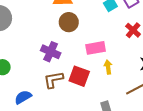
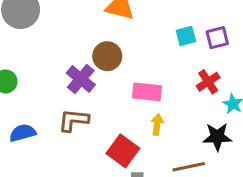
brown circle: (69, 22) -> (107, 56), moved
red square: (79, 76) -> (123, 151), moved

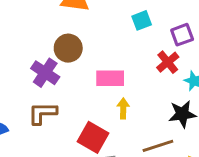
purple square: (217, 38) -> (182, 35), moved

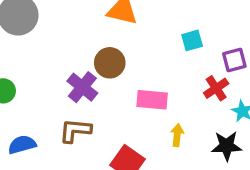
yellow arrow: (123, 108) -> (177, 135), moved

